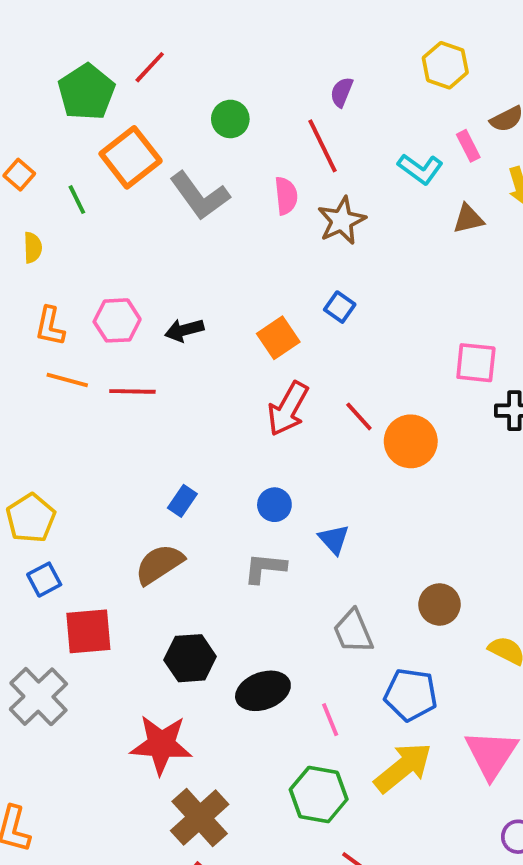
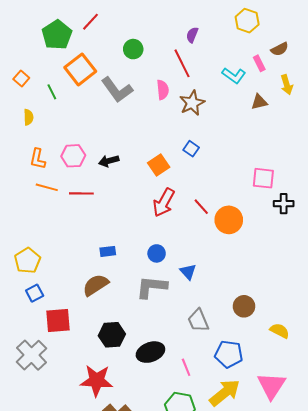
blue rectangle: (182, 501) -> (108, 251), turned 49
gray L-shape: (265, 568) -> (151, 287), size x1.4

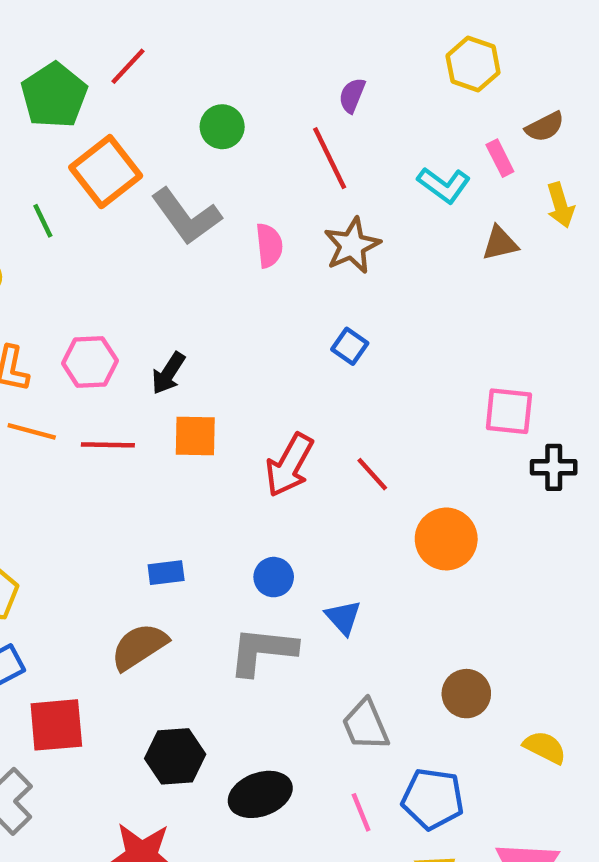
pink semicircle: (163, 90) -> (269, 245), moved
black arrow: (109, 161) -> (168, 373), turned -42
orange square: (159, 165) -> (195, 436), moved, turned 35
orange circle: (229, 220) -> (446, 539), moved
pink line: (186, 367) -> (361, 812), moved

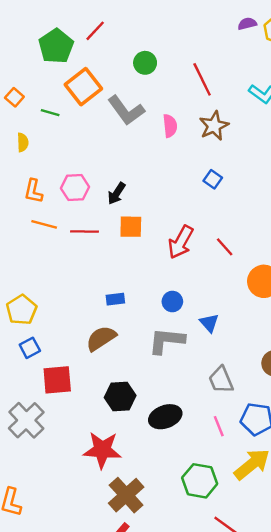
purple semicircle: (352, 95) -> (247, 24), moved, turned 54
green line: (43, 221) -> (50, 113), turned -48

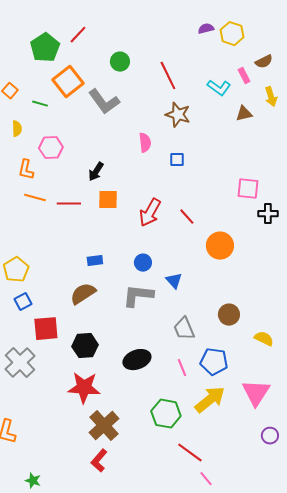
pink semicircle: (170, 126) -> (145, 143), moved
brown star: (214, 126) -> (178, 115), turned -30
blue square: (213, 179) -> (177, 160), turned -35
pink hexagon: (75, 188) -> (51, 148), moved
black hexagon: (120, 397) -> (85, 346), moved

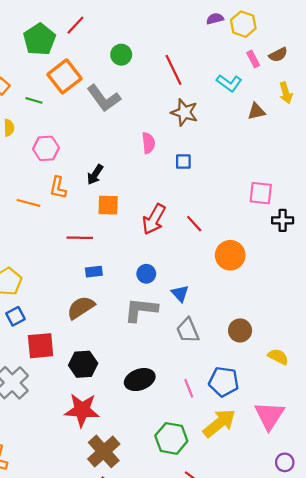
pink rectangle: (244, 76) -> (253, 59), moved
orange L-shape: (26, 170) -> (58, 188), moved
red line: (69, 204) -> (80, 238), moved
gray trapezoid: (184, 329) -> (188, 330), moved

